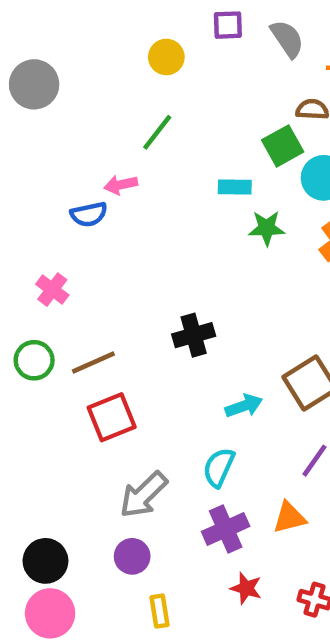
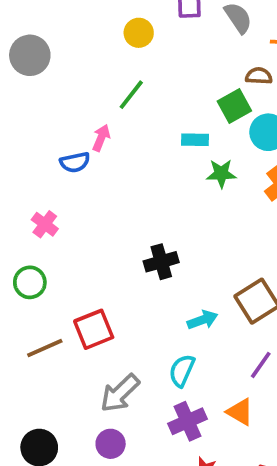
pink arrow: (121, 185) -> (101, 138), turned 124
brown line: (93, 363) -> (45, 348), moved
orange triangle: (289, 518) -> (240, 412), turned 44

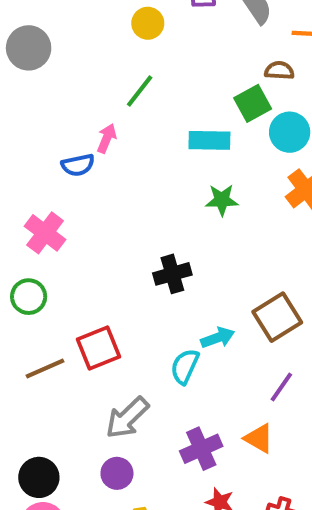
cyan rectangle: (195, 140) -> (209, 140), size x1.4
green star: (221, 174) -> (222, 200), moved
pink cross: (45, 224) -> (45, 233), size x1.4
cyan semicircle: (182, 371) -> (185, 366), moved

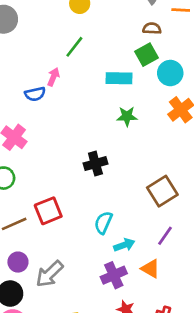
brown semicircle: (279, 71) -> (152, 28), moved
cyan arrow: (218, 338) -> (124, 245), moved
gray arrow: (127, 418) -> (49, 274), moved
purple circle: (117, 473) -> (18, 262), moved

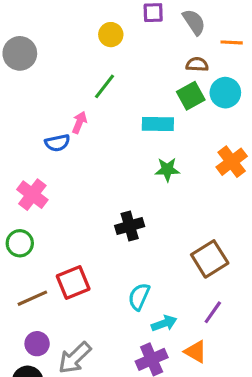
cyan circle: (170, 73) -> (225, 93), moved

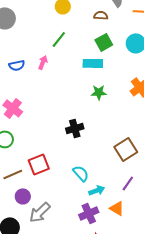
brown semicircle: (197, 64) -> (101, 15), moved
green square: (191, 96) -> (104, 42), moved
blue semicircle: (57, 143) -> (17, 65), moved
cyan semicircle: (139, 297) -> (81, 173), turned 114
purple circle: (37, 344) -> (23, 196), moved

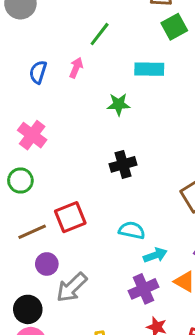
green square: (104, 42) -> (174, 27), moved
blue semicircle: (17, 65) -> (38, 72), turned 119
green star: (99, 92) -> (119, 104), moved
cyan semicircle: (81, 173) -> (132, 230), turned -36

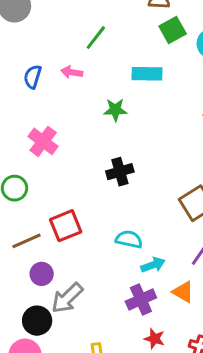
pink arrow: (76, 68) -> (72, 72), turned -102
pink cross: (32, 135) -> (43, 141), moved
black circle: (28, 309) -> (37, 321), moved

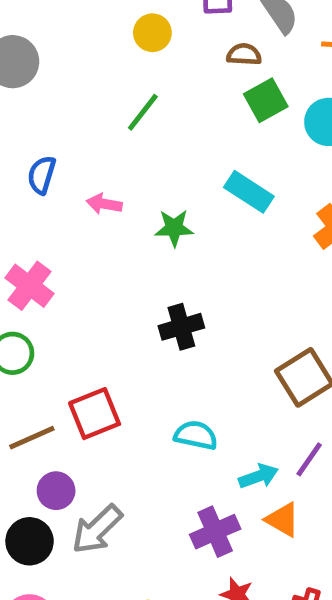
pink arrow: (72, 72) -> (104, 204), moved
cyan rectangle: (147, 74) -> (249, 192), moved, turned 32
pink cross: (43, 141) -> (30, 286), moved
cyan arrow: (153, 265) -> (258, 476), moved
black circle: (37, 321) -> (30, 541), moved

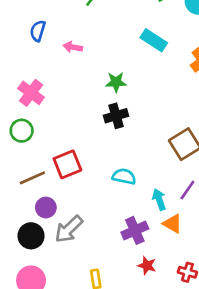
green star: (174, 228) -> (116, 82), moved
cyan arrow: (258, 476) -> (159, 199), turned -90

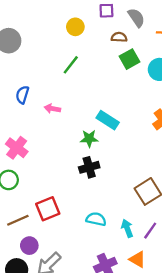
cyan rectangle: (154, 40) -> (108, 120), moved
cyan arrow: (159, 199) -> (127, 228), moved

